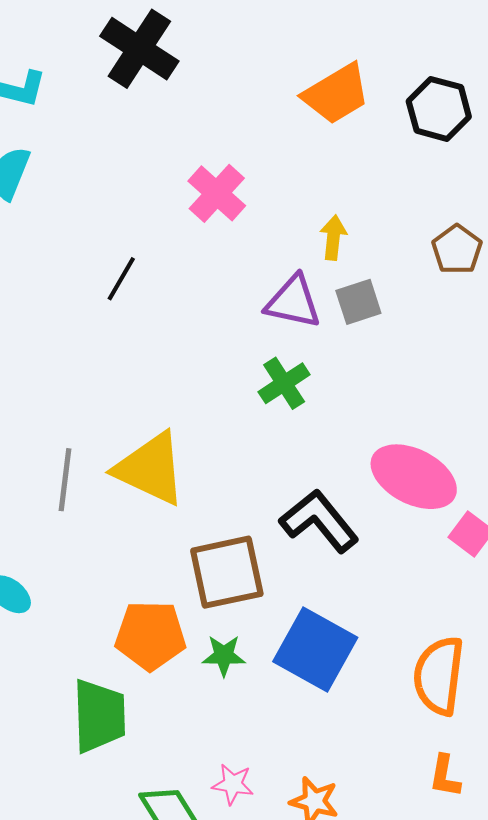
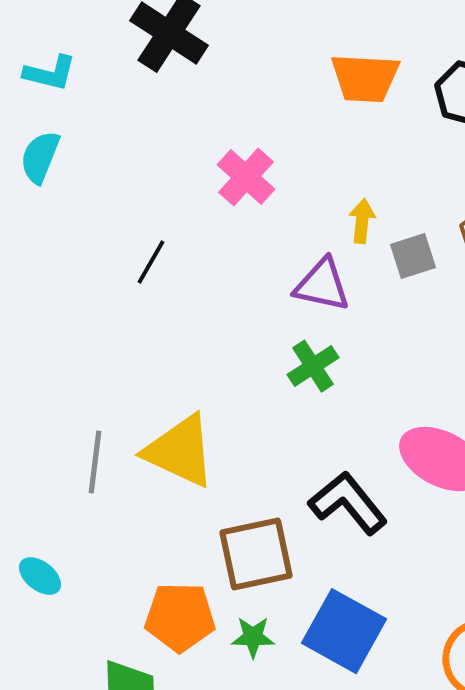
orange trapezoid: (336, 94) -> (365, 78), turned 34
gray square: (358, 302) -> (413, 256), moved

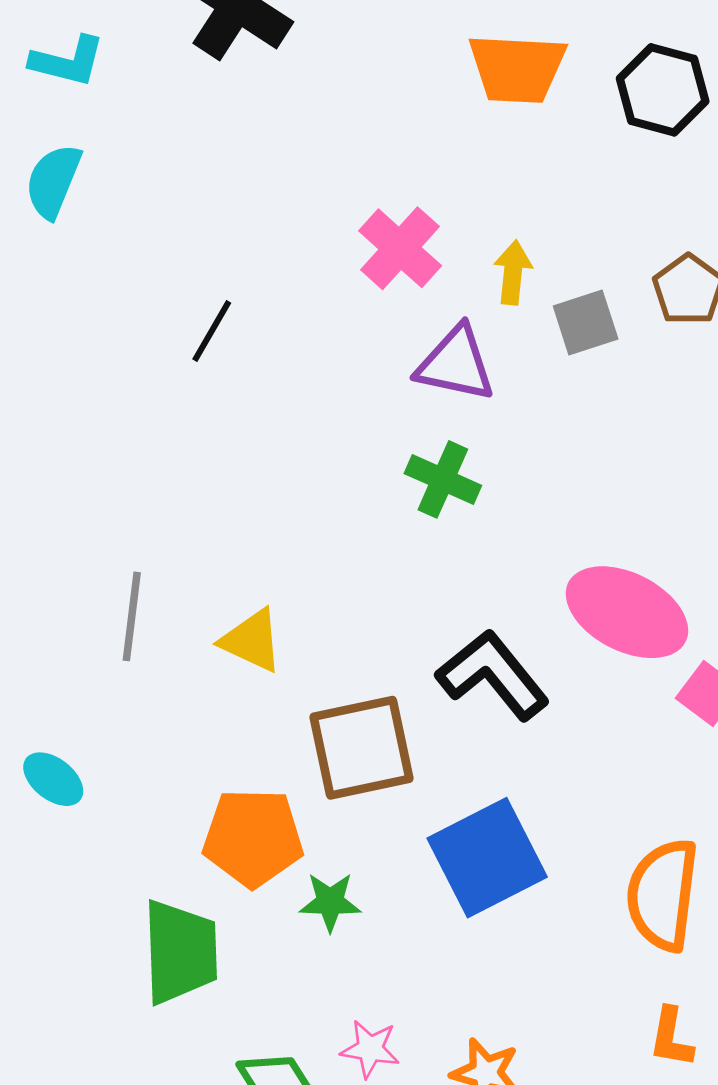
pink cross: (246, 177) -> (400, 248), moved
green cross: (313, 366) -> (443, 479), turned -33
yellow triangle: (180, 451) -> (252, 641), moved, size x0.6
blue square: (344, 631) -> (487, 858), turned 34
green star: (253, 637) -> (330, 902), moved

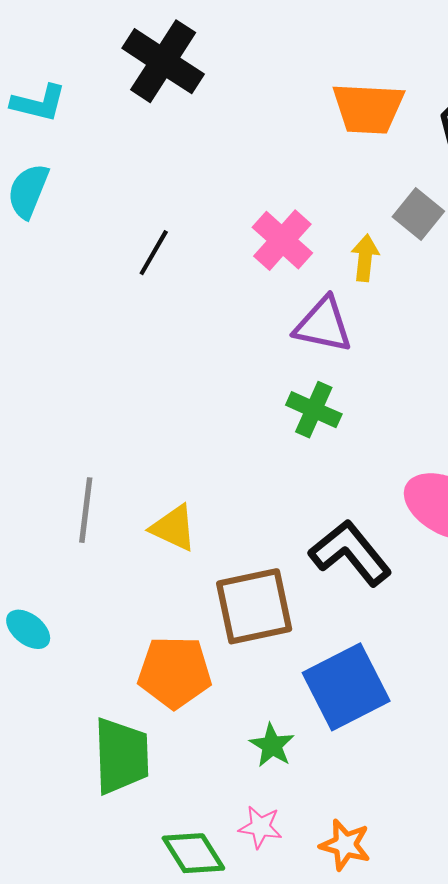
gray square: (586, 322) -> (418, 214), moved, turned -33
black line: (212, 331) -> (154, 253), moved
green star: (330, 902) -> (272, 745), moved, turned 30

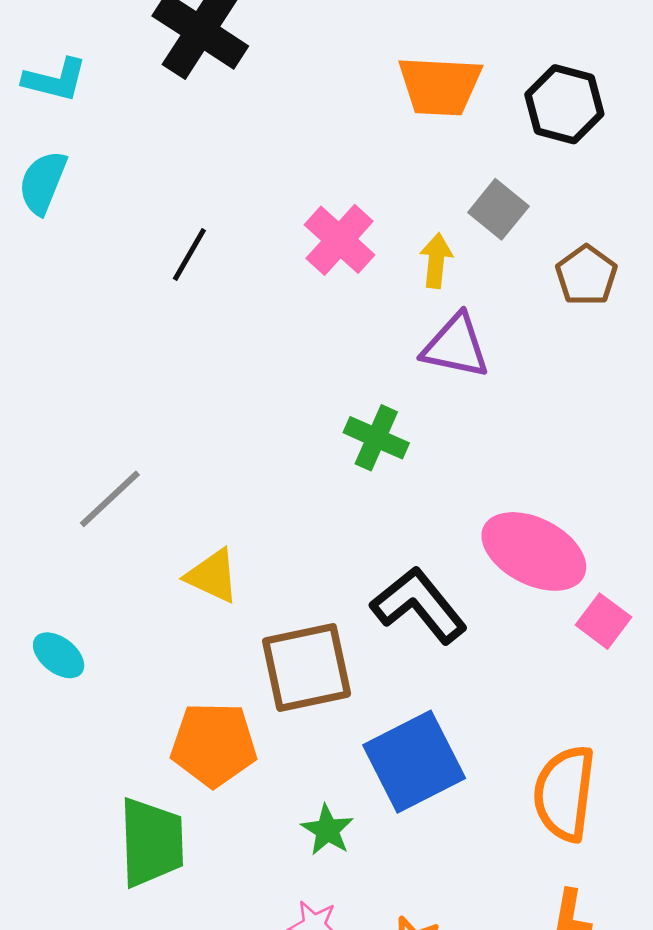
purple triangle: (323, 325) -> (456, 346), moved
gray line: (86, 510) -> (110, 499), moved, turned 40
cyan ellipse: (28, 629) -> (59, 655), moved

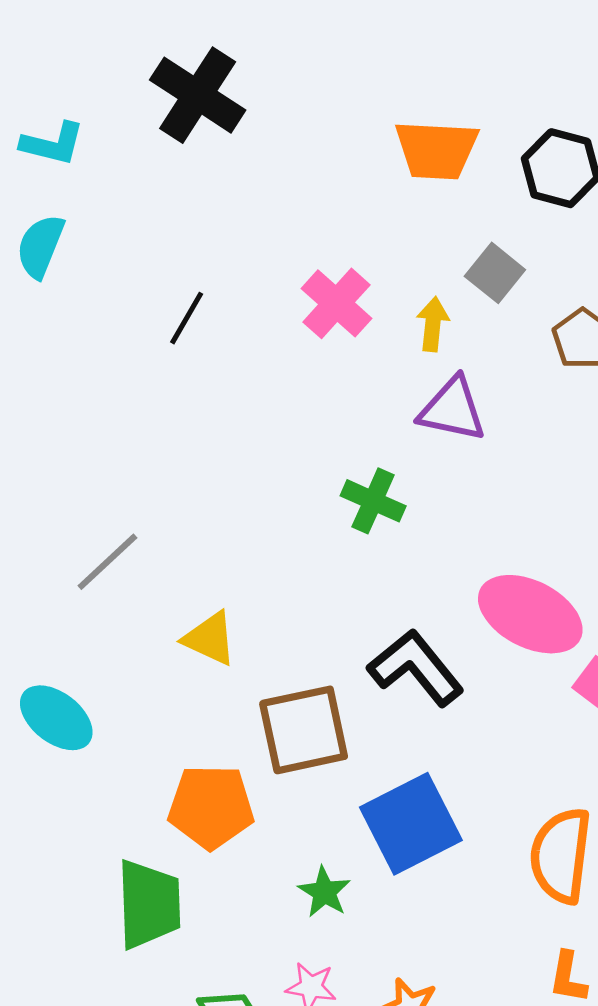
cyan ellipse: (59, 655) -> (56, 718), size x1.4

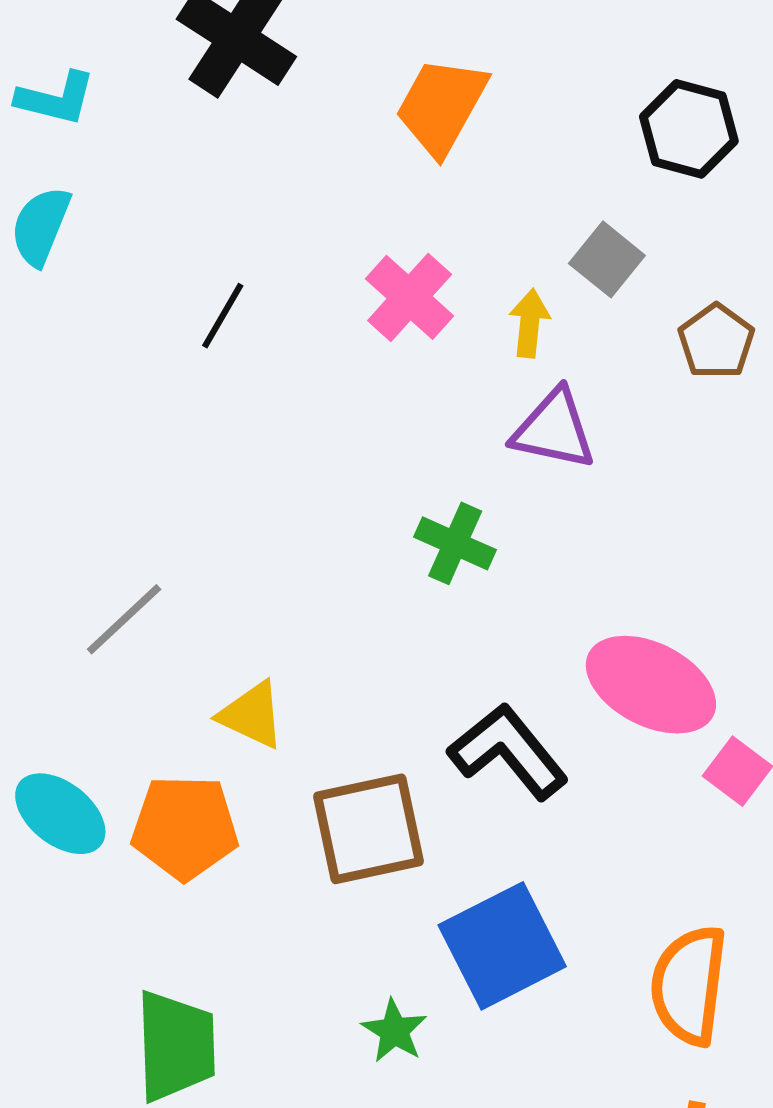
orange trapezoid: (436, 150) -> (441, 106), moved, turned 116
orange pentagon: (211, 807) -> (185, 827), moved

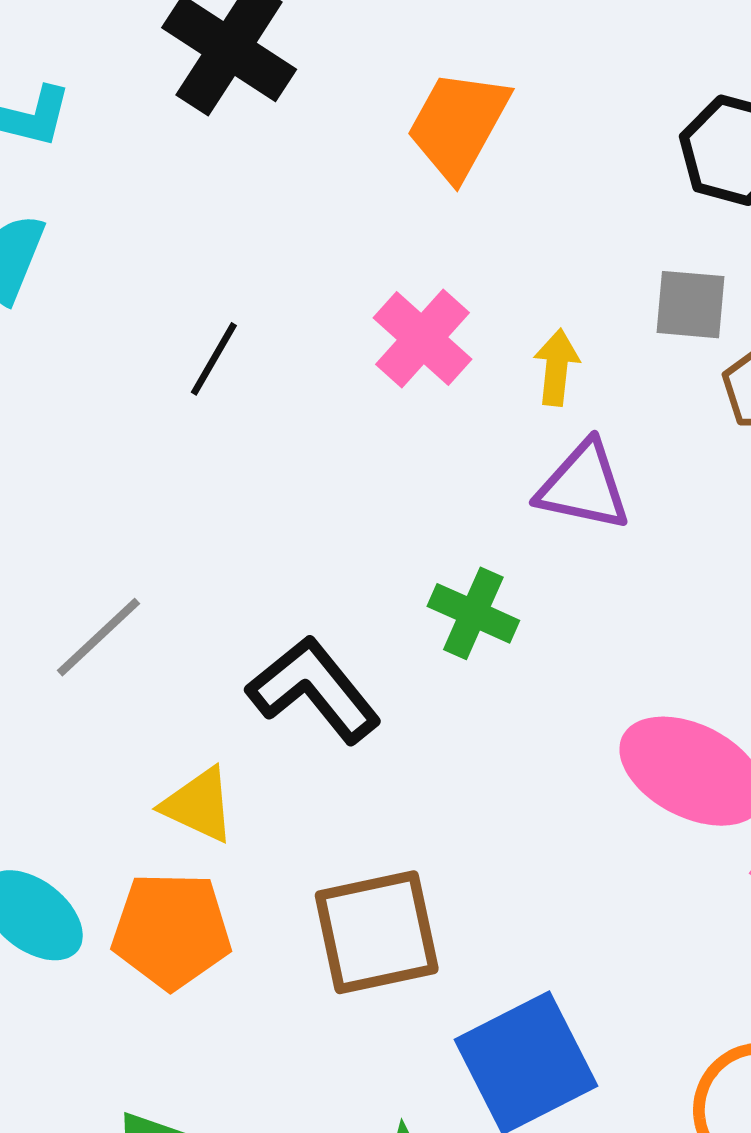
gray square: (607, 259) -> (691, 305), moved, turned -34
gray line: (124, 619) -> (98, 637), moved
yellow triangle: (252, 715) -> (199, 805), moved
black L-shape: (508, 751) -> (314, 690), moved

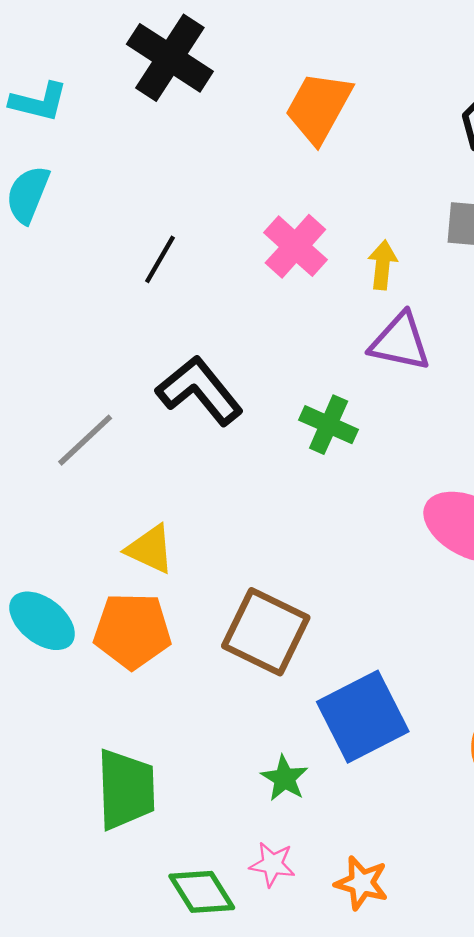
black L-shape: (314, 690) -> (200, 391), moved
brown square: (377, 932) -> (266, 632), turned 38

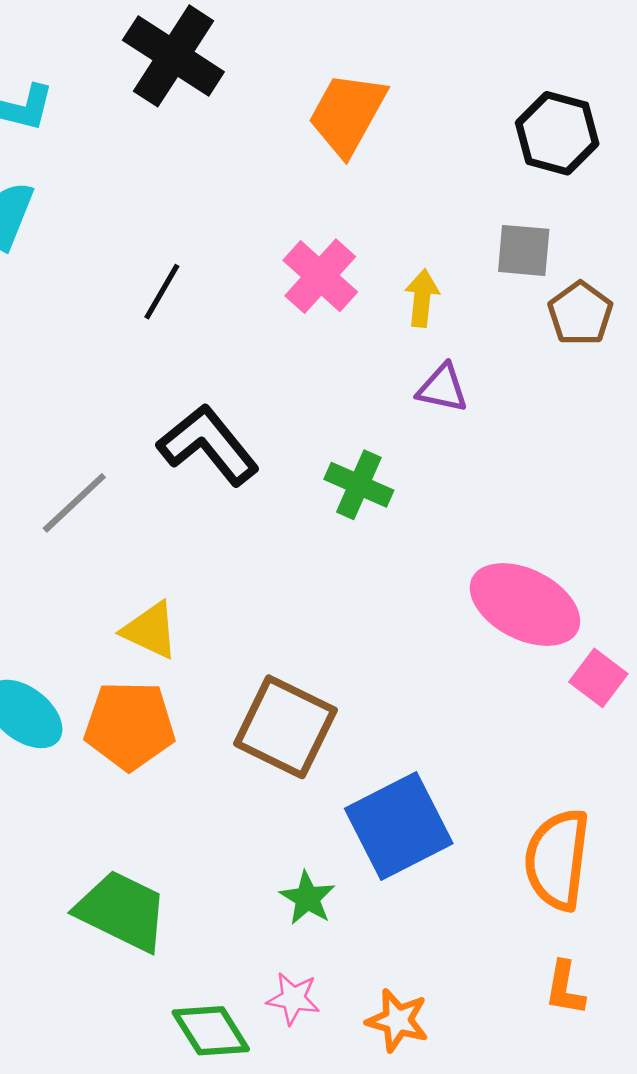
purple triangle: (400, 342) -> (443, 388), size x0.7
green trapezoid: (126, 789) -> (122, 911), turned -62

